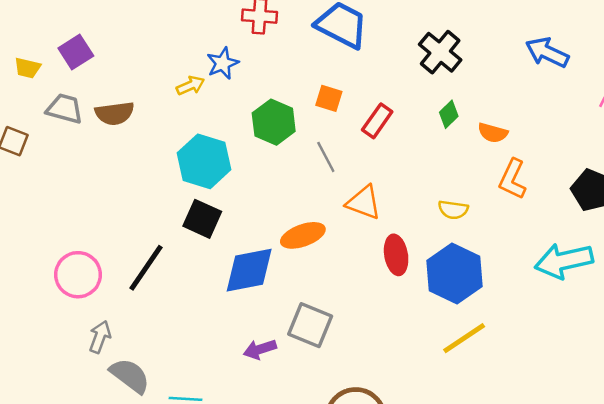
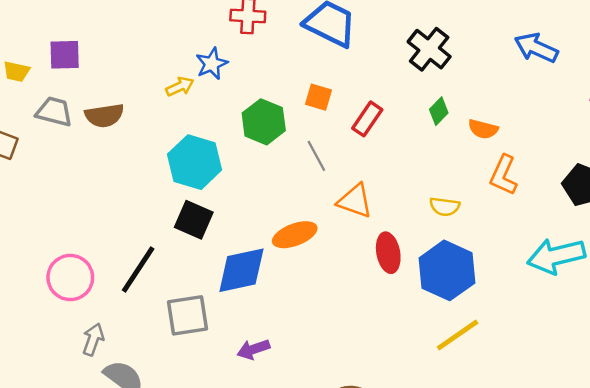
purple square: (76, 52) -> (65, 55), turned 32
gray square: (310, 325) -> (188, 315), moved, turned -30

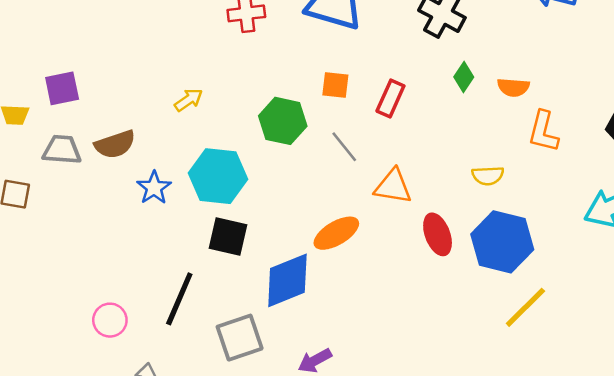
blue star: (212, 64) -> (154, 188), moved
pink circle: (70, 278) -> (110, 320), size x0.7

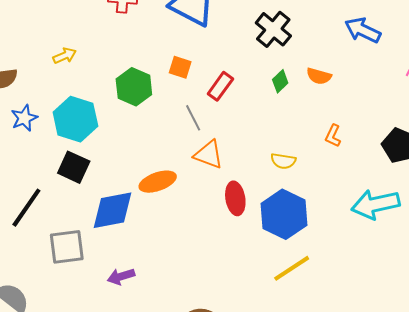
orange semicircle: (513, 87) -> (319, 76), moved
orange L-shape: (543, 132) -> (333, 136), size x0.7
gray line: (344, 147) -> (193, 118), moved

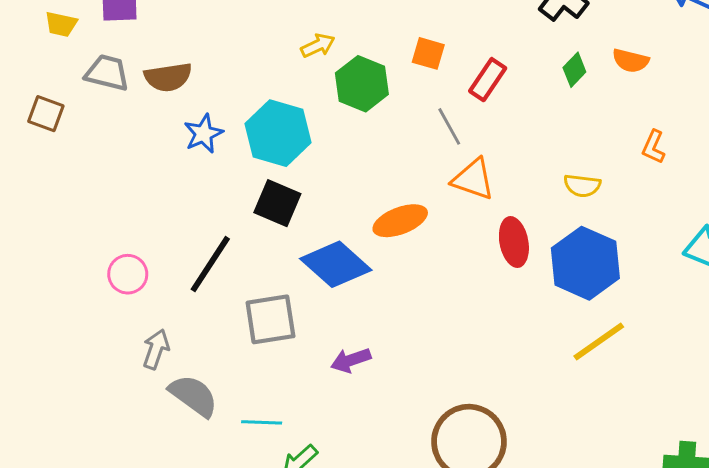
yellow arrow: (65, 56) -> (318, 46), moved
blue diamond: (113, 210) -> (336, 264), turned 54

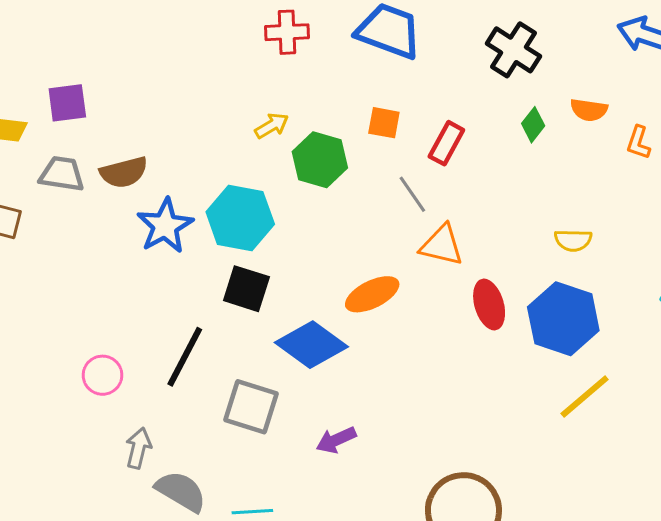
blue star: (204, 134) -> (165, 226), size x1.4
orange L-shape: (654, 147) -> (638, 143), moved
yellow semicircle: (582, 186) -> (573, 240), moved
gray square: (270, 319) -> (251, 407), turned 32

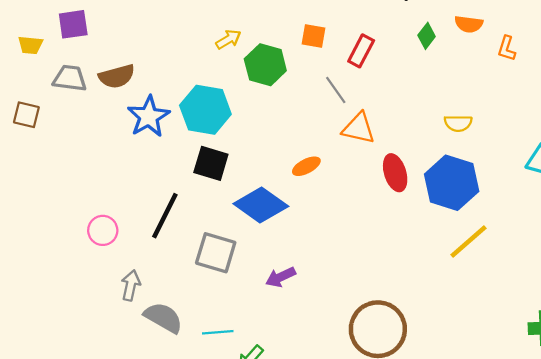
orange ellipse: (372, 294) -> (306, 166), size x0.7

